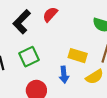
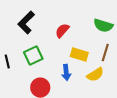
red semicircle: (50, 14) -> (62, 31), moved

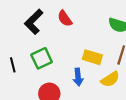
red semicircle: (62, 31) -> (65, 18), moved, turned -77

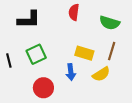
red semicircle: (65, 18) -> (74, 12), moved, turned 42
black L-shape: (34, 22) -> (29, 20), turned -135

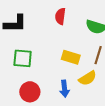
green square: (36, 54) -> (23, 58), turned 30
blue arrow: (71, 72) -> (64, 89), moved

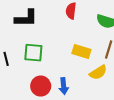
blue arrow: (64, 89) -> (64, 86), moved

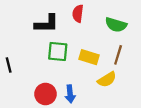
black L-shape: (26, 18) -> (47, 24), moved
green square: (33, 53) -> (58, 52), moved

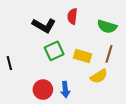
black L-shape: (47, 24) -> (44, 25), turned 30
green square: (58, 52) -> (54, 51), turned -30

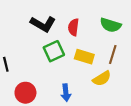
red semicircle: (72, 16) -> (73, 27), moved
red circle: (43, 90) -> (25, 93), moved

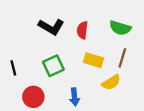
green square: (54, 51) -> (53, 66), moved

